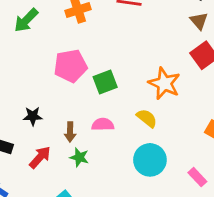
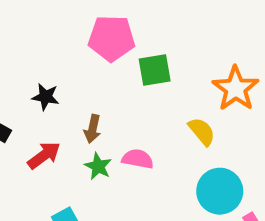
pink semicircle: (103, 124) -> (138, 159), moved
cyan circle: (150, 160) -> (220, 191), moved

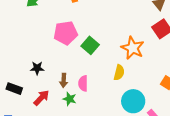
green square: (155, 70) -> (90, 45), turned -30
yellow semicircle: (202, 131) -> (119, 73), turned 63
pink semicircle: (138, 159) -> (83, 83), moved, turned -91

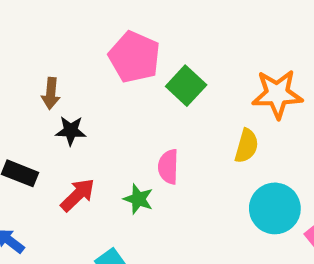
pink pentagon: (66, 33) -> (134, 57), turned 30
orange star: (133, 48) -> (277, 94), turned -30
brown arrow: (64, 80) -> (51, 93), moved

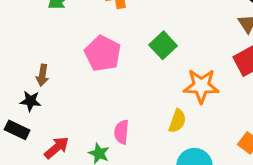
green square: (186, 86) -> (163, 45), moved
black star: (71, 131) -> (30, 101), moved

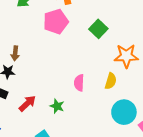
pink pentagon: (103, 53) -> (56, 22), moved, turned 30
pink semicircle: (122, 132) -> (79, 83), moved

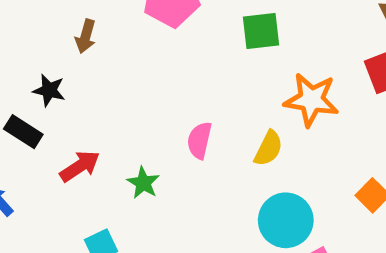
green square: (98, 29) -> (261, 31), turned 30
brown arrow: (15, 53) -> (86, 36), moved

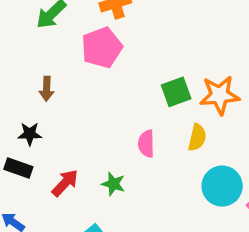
green square: (261, 31) -> (176, 92), moved

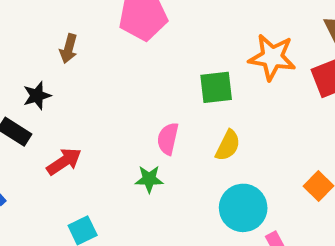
orange star: (220, 95) -> (272, 57), moved
black star: (30, 134) -> (37, 96), turned -30
green star: (113, 184) -> (149, 179), moved, turned -30

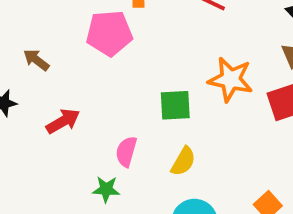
brown arrow: (69, 49) -> (36, 60), turned 108
red arrow: (64, 161) -> (63, 121), moved

